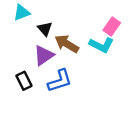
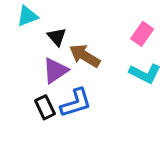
cyan L-shape: (101, 45) -> (145, 73), moved
black rectangle: (24, 81) -> (45, 107), moved

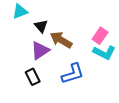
pink rectangle: (142, 34) -> (100, 36), moved
blue L-shape: (76, 103) -> (73, 74), moved

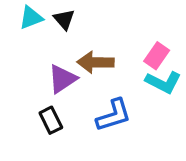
black triangle: (41, 26) -> (64, 19), moved
brown arrow: (61, 40) -> (95, 62), turned -30

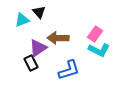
cyan triangle: (31, 18) -> (22, 20), moved
black rectangle: (51, 120) -> (31, 63), moved

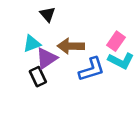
cyan triangle: (22, 20) -> (32, 44), moved
blue L-shape: (69, 70) -> (92, 69), moved

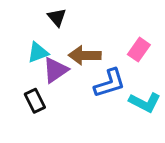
cyan L-shape: (121, 61) -> (145, 102), moved
black rectangle: (38, 77) -> (35, 101), moved

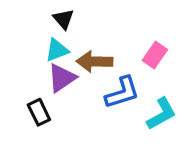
cyan triangle: (38, 52) -> (57, 50), moved
cyan L-shape: (145, 102) -> (161, 114), turned -56

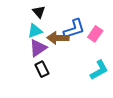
blue L-shape: (122, 93) -> (74, 29), moved
black rectangle: (39, 112) -> (42, 69), moved

